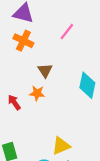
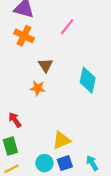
red arrow: (14, 102) -> (15, 120), moved

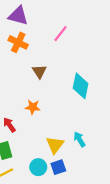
orange star: (38, 88) -> (33, 107), moved
yellow triangle: (61, 140) -> (55, 145), turned -30
cyan arrow: (92, 163) -> (79, 139), moved

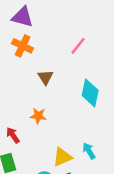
pink line: (61, 34) -> (78, 46), moved
yellow triangle: (55, 145) -> (62, 157), turned 30

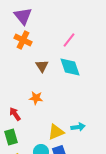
purple triangle: (23, 17) -> (23, 16), turned 36
cyan diamond: (90, 93) -> (70, 67), moved, turned -30
cyan arrow: (89, 151) -> (78, 127), turned 112

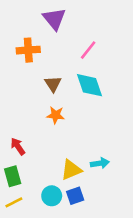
purple triangle: (23, 16) -> (54, 19), moved
orange cross: (23, 40) -> (28, 50), turned -30
orange star: (36, 98) -> (56, 115), moved

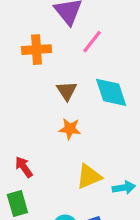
pink line: (88, 50) -> (92, 42), moved
yellow triangle: (71, 170) -> (89, 176), moved

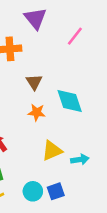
pink line: (92, 42) -> (75, 36), moved
cyan diamond: (111, 92) -> (70, 101), moved

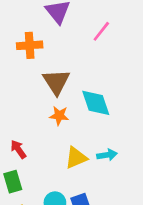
brown triangle: (34, 82) -> (56, 82), size x1.5
cyan arrow: (80, 160) -> (107, 155), moved

